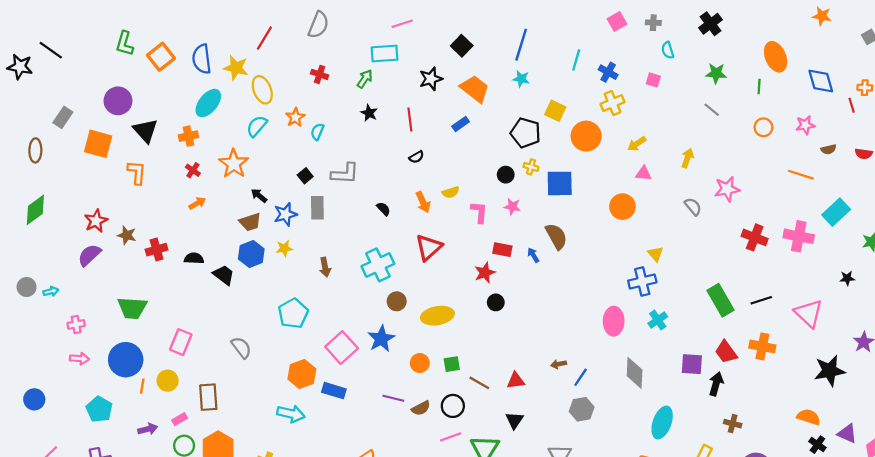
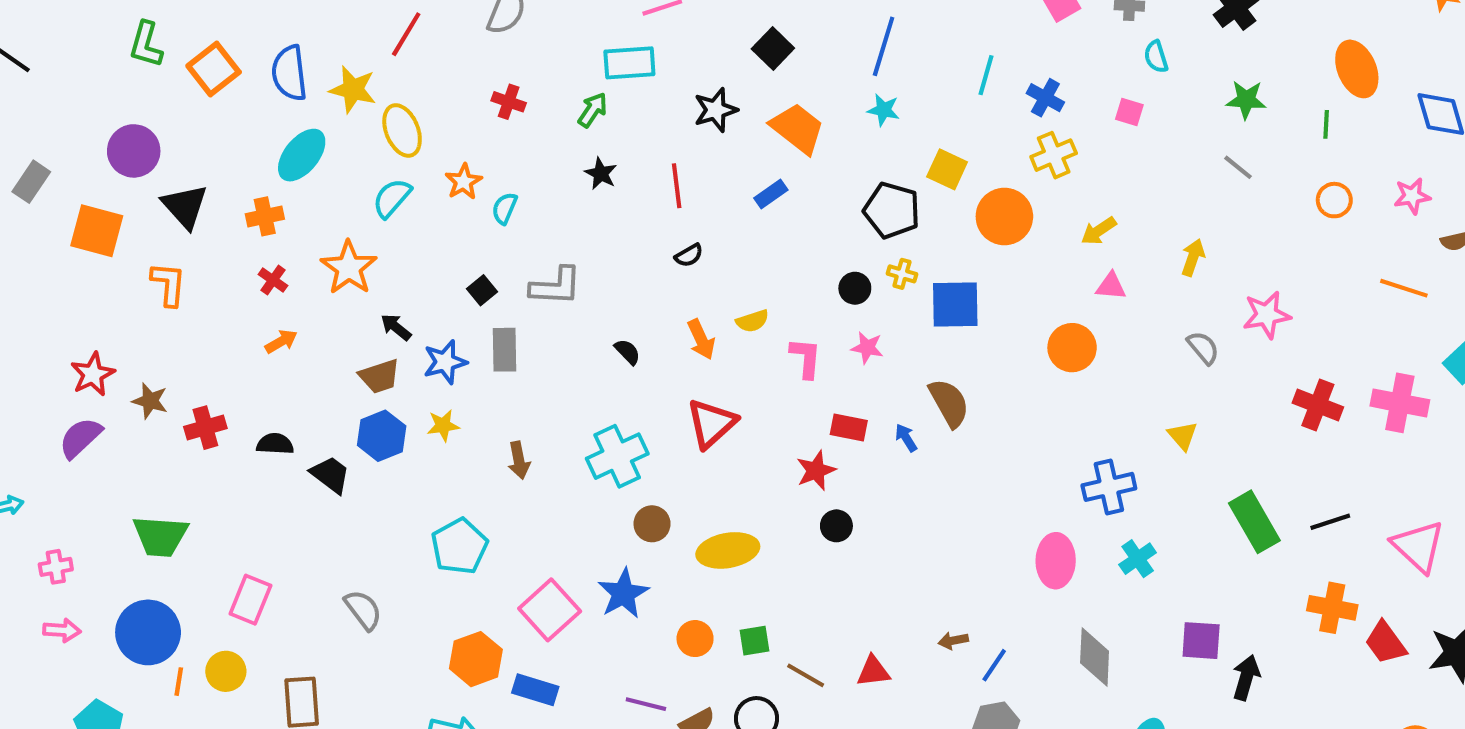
yellow triangle: (656, 254) -> (1183, 436), moved
red trapezoid: (726, 352) -> (1385, 643), moved

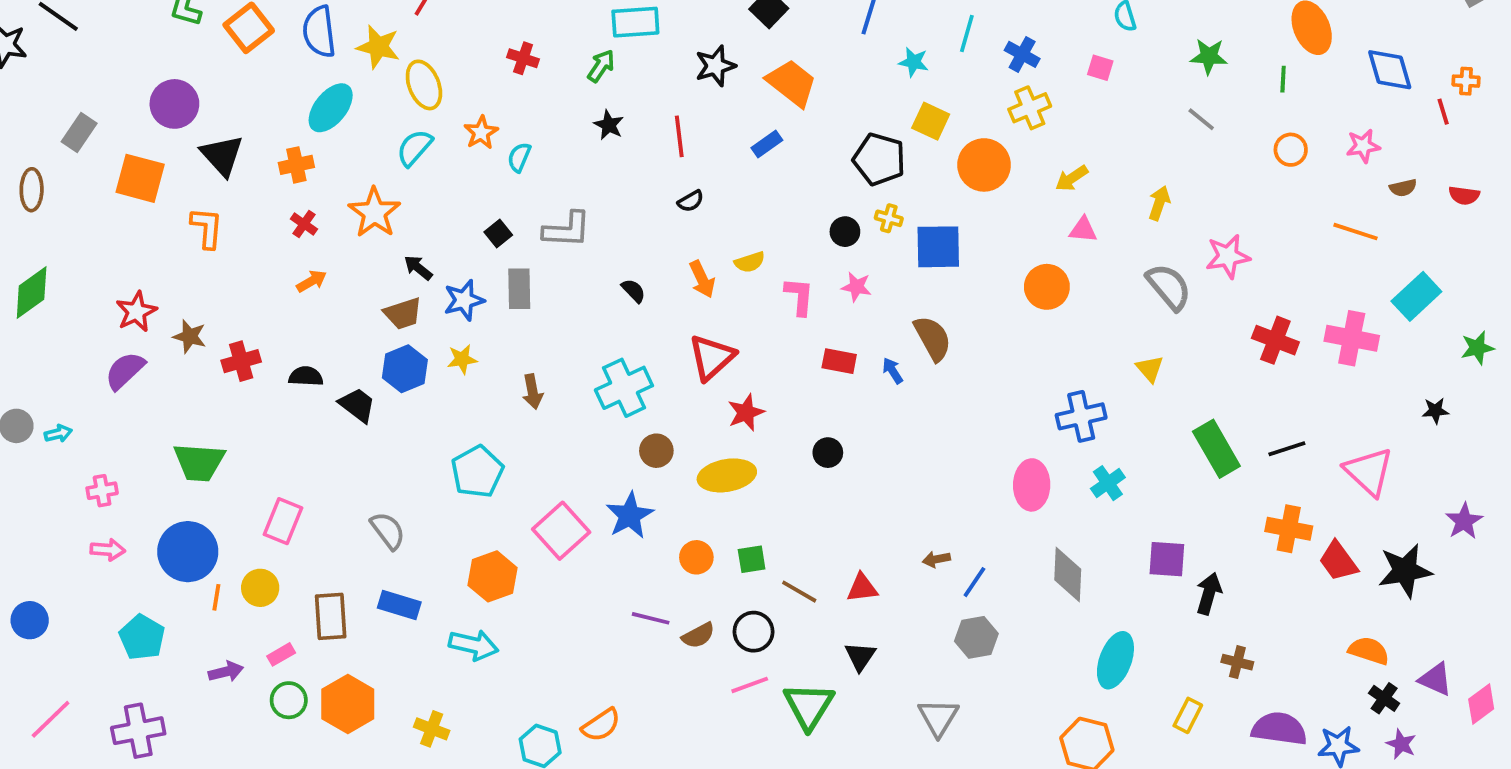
cyan star: (884, 110) -> (914, 62), moved
gray semicircle: (1203, 348) -> (1169, 287), size x1.5
red star: (816, 471) -> (746, 413), moved
blue rectangle: (535, 690) -> (399, 605), moved

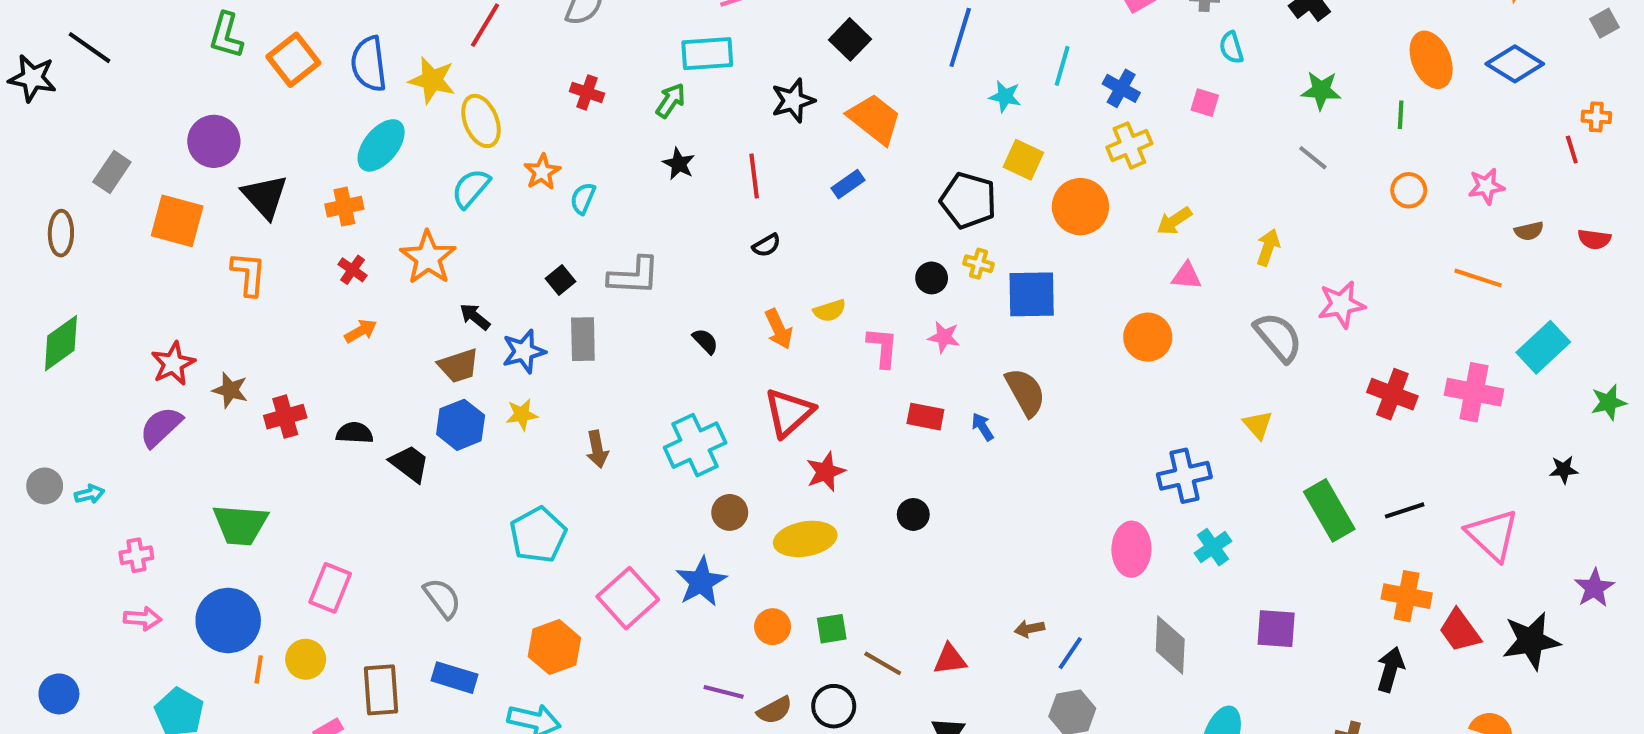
blue diamond: (1390, 70) -> (1515, 64), moved, turned -42
black arrow: (1209, 594) -> (1390, 669), moved

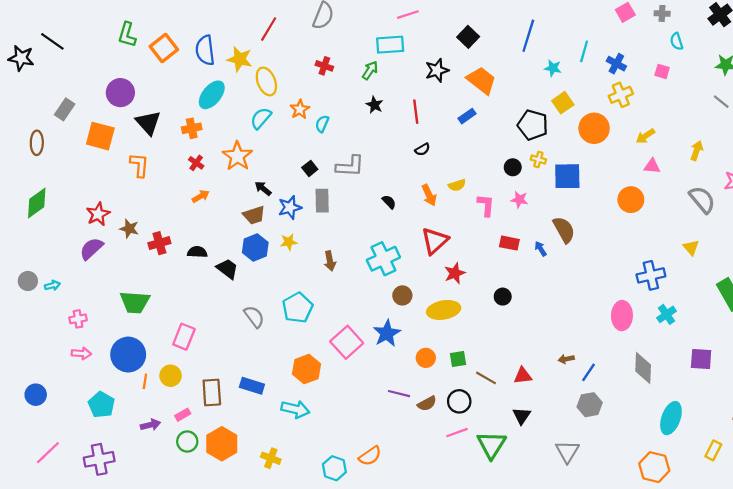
yellow square: (1023, 160) -> (563, 103), turned 30
gray semicircle: (442, 598) -> (254, 317), moved

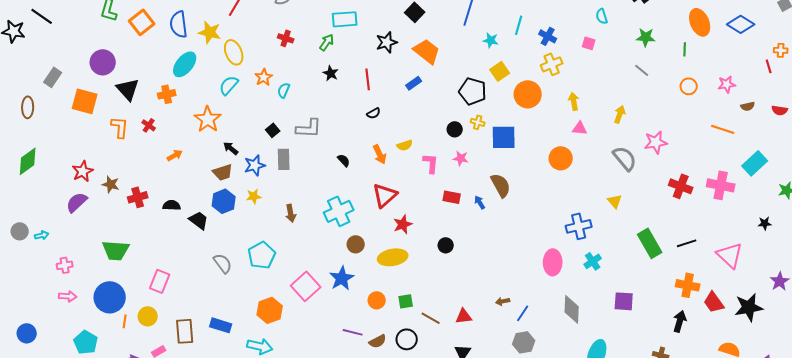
yellow arrow: (645, 136) -> (574, 101), turned 114
red cross: (196, 163) -> (149, 125), moved

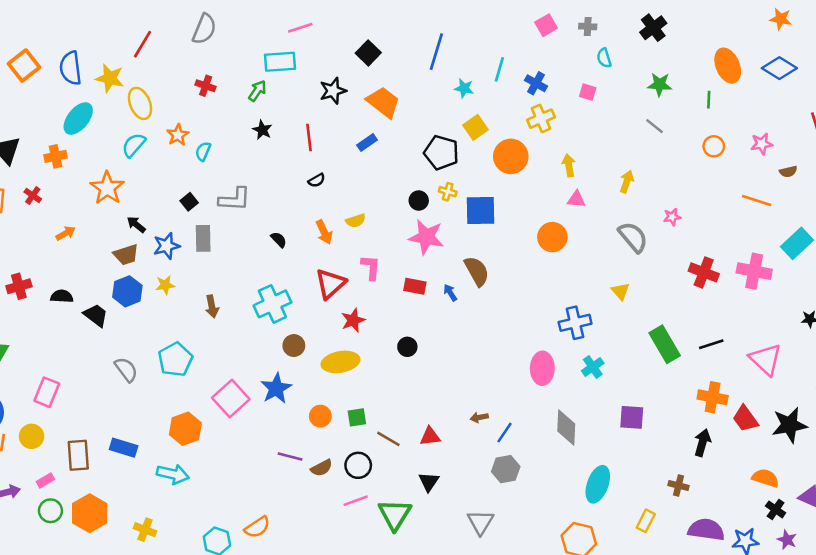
pink star: (656, 142) -> (672, 217), size x0.6
pink star: (461, 158) -> (426, 237), size x1.8
pink L-shape: (431, 163) -> (371, 267), moved

